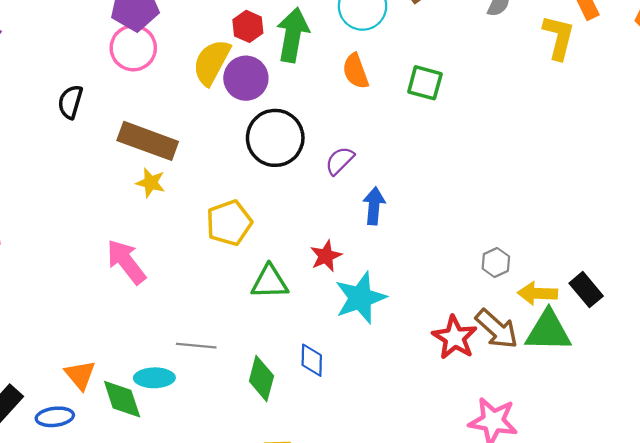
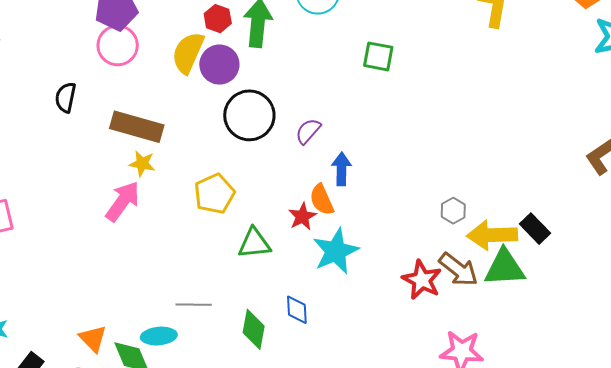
orange semicircle: (356, 71) -> (322, 200), moved
pink arrow: (126, 262) -> (123, 201), moved, turned 78
yellow arrow: (537, 293) -> (492, 235), size x1.4

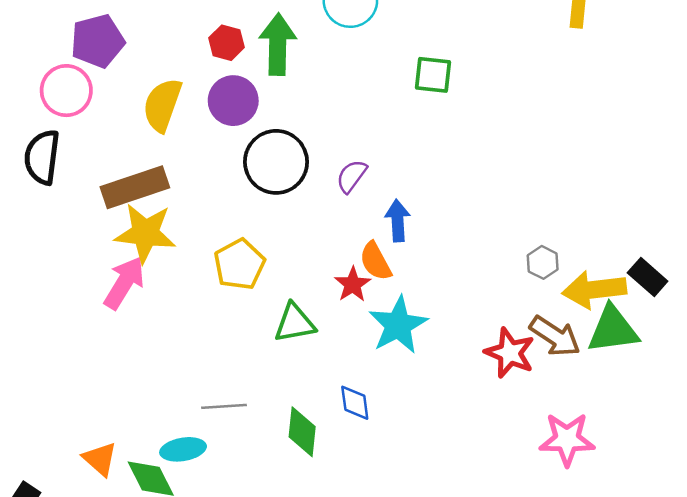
pink circle: (118, 45) -> (66, 91), moved
yellow semicircle: (188, 53) -> (162, 105), moved
black semicircle: (66, 97) -> (42, 157), size x1.4
brown rectangle: (137, 127) -> (135, 187), turned -30
yellow star: (142, 164) -> (145, 233), size x1.8

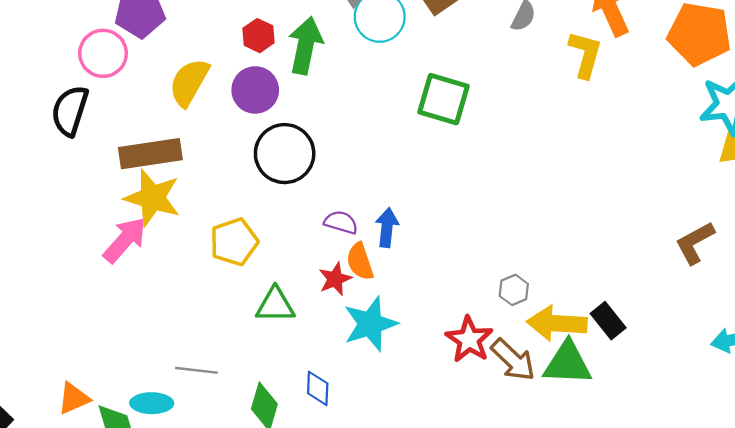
green square: (433, 75) -> (444, 99), size x1.4
purple semicircle: (352, 176) -> (341, 222), moved, turned 60
red star: (510, 353) -> (469, 339), moved
orange triangle: (100, 459) -> (74, 398), turned 45

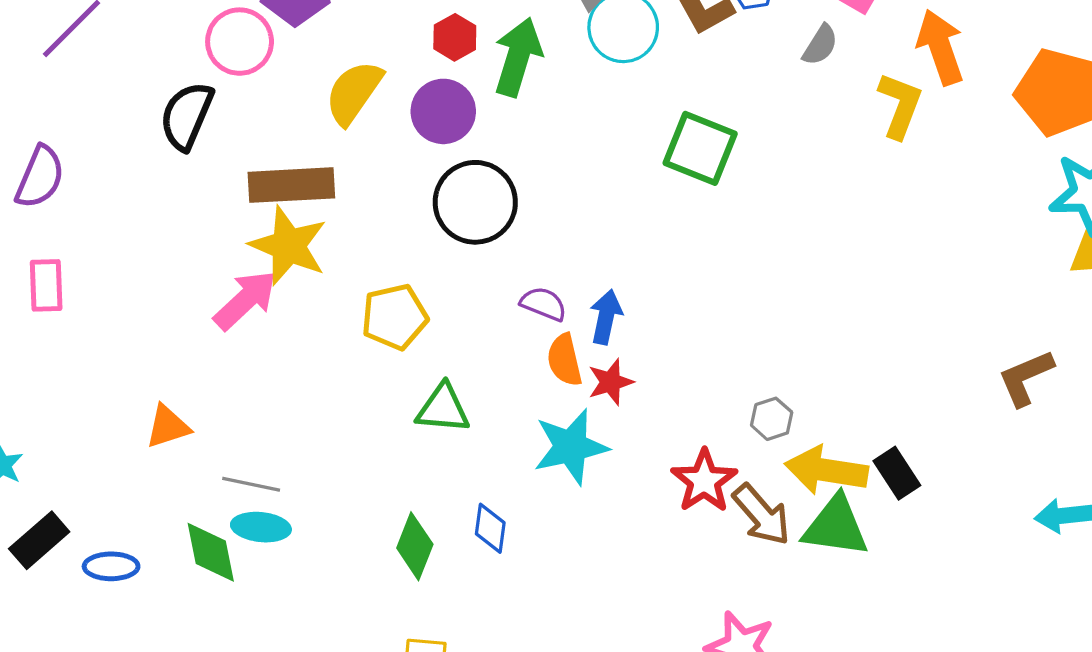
red star: (335, 279) -> (611, 382), moved
gray line: (196, 370) -> (251, 484), moved
orange triangle: (74, 398) -> (168, 427), moved

